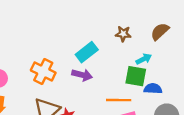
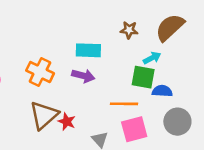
brown semicircle: (160, 32) -> (170, 27), size x1.4
cyan rectangle: (87, 52) -> (88, 50), turned 40

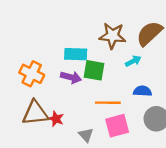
brown star: (129, 30) -> (112, 36), size x1.6
green square: (143, 77) -> (94, 70), moved
brown triangle: (44, 115) -> (35, 113), turned 36

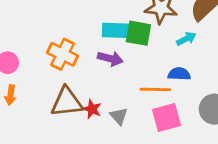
green square: (94, 70) -> (138, 33), moved
blue semicircle: (142, 91) -> (179, 74), moved
gray triangle: (86, 135) -> (119, 116), moved

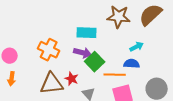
green square: (138, 33) -> (95, 62), moved, turned 36
cyan arrow: (186, 39) -> (137, 47), moved
red star: (92, 109) -> (72, 79), moved

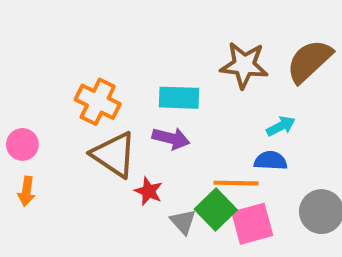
orange cross: (49, 50) -> (98, 102), moved
green square: (95, 62) -> (216, 210), moved
brown triangle: (52, 84) -> (114, 155), moved, turned 40

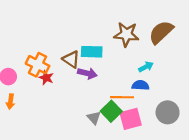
orange cross: (98, 102) -> (38, 65), moved
brown triangle: (114, 155) -> (71, 59), moved, size x0.7
red star: (149, 191) -> (46, 78), moved

